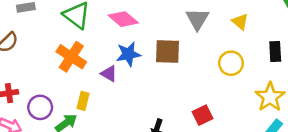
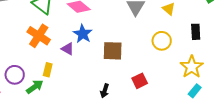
brown square: (167, 52) -> (113, 51), moved
blue star: (128, 54) -> (83, 34), turned -30

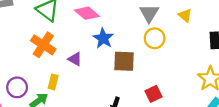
blue star: (83, 34) -> (103, 38), moved
yellow circle: (162, 41) -> (155, 38), moved

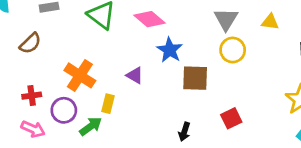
yellow triangle: (185, 15) -> (270, 22), turned -32
orange cross: (43, 45) -> (80, 75), moved

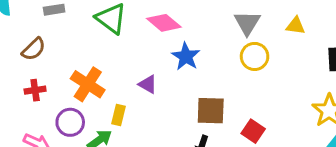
brown square: (195, 78) -> (211, 111), moved
red cross: (32, 96) -> (35, 90), moved
red square: (231, 118) -> (253, 131), turned -30

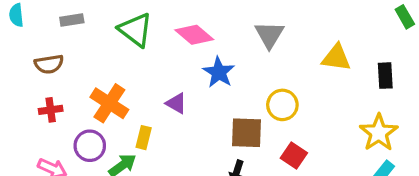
gray triangle: (247, 23) -> (269, 35), moved
yellow triangle: (296, 26) -> (336, 58), moved, size x1.4
brown semicircle: (34, 49) -> (49, 64), turned 35
yellow circle: (255, 56) -> (282, 105), moved

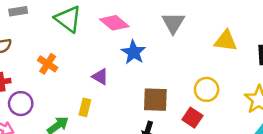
orange cross: (109, 103) -> (48, 64), moved, size x0.7
yellow circle: (282, 105) -> (207, 89), moved
yellow rectangle: (144, 138) -> (85, 107), moved
purple circle: (90, 146) -> (21, 104), moved

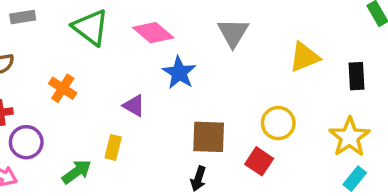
yellow triangle: (226, 41) -> (304, 57), turned -30

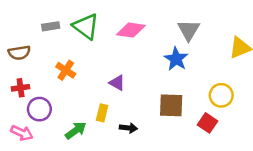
gray rectangle: (23, 17) -> (51, 26), moved
pink diamond: (153, 33) -> (131, 30), turned -32
blue star: (179, 73) -> (176, 59), moved
black arrow: (198, 179) -> (128, 128), moved, turned -102

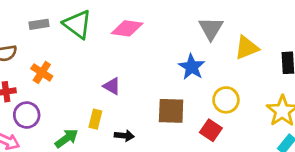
gray triangle: (189, 30) -> (211, 28), moved
blue star: (176, 59) -> (192, 67), moved
orange cross: (66, 70) -> (42, 72), moved

